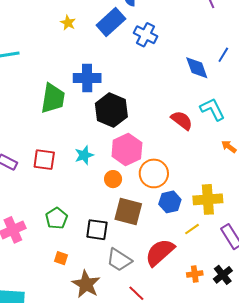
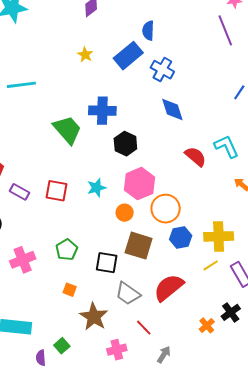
blue diamond: (197, 68) -> (172, 110), moved
green trapezoid: (53, 98) -> (67, 130), turned -52
black hexagon: (111, 110) -> (125, 144), size x0.7
yellow line: (192, 229) -> (211, 265), moved
orange cross: (195, 274) -> (207, 325), moved, turned -35

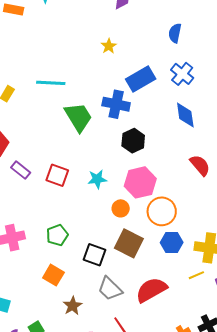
blue rectangle: (128, 56) -> (141, 79), moved
cyan line: (21, 85) -> (51, 83), moved
orange square: (70, 290) -> (53, 275), size x1.5
brown star: (94, 317) -> (73, 306), size x0.7

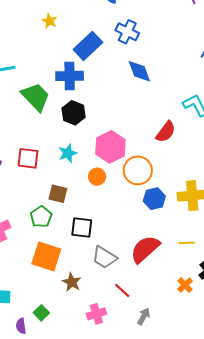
black hexagon: (133, 141) -> (74, 113), moved
red semicircle: (200, 165) -> (166, 132), moved, turned 90
brown square: (129, 243) -> (58, 194), moved, size x0.7
orange square: (53, 275) -> (46, 256), size x1.4
yellow line: (196, 275) -> (187, 243), moved, turned 35

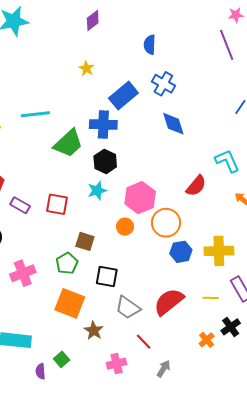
green trapezoid: (36, 97) -> (68, 143), turned 88
cyan star: (68, 153) -> (97, 190), moved

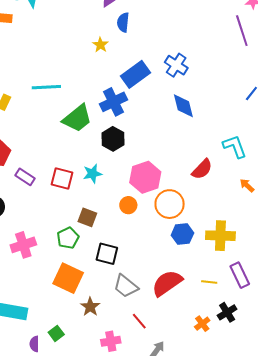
blue semicircle: (150, 45) -> (123, 22), moved
blue cross: (103, 124) -> (113, 102), turned -32
cyan star: (97, 190) -> (92, 174), moved

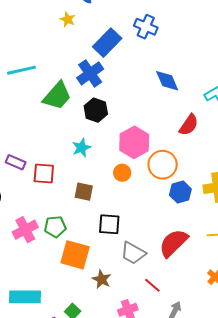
blue diamond: (183, 106) -> (167, 81), moved
red square: (62, 178) -> (44, 174), moved
green pentagon: (68, 238) -> (55, 227), moved, turned 30

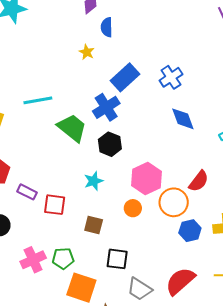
blue cross: (146, 27) -> (171, 77), moved, turned 30
green trapezoid: (57, 96) -> (72, 128), turned -96
red semicircle: (189, 125) -> (199, 181), moved

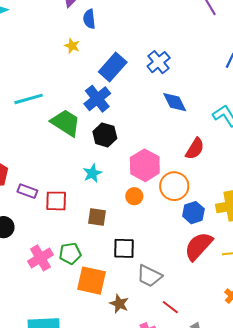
red semicircle: (199, 181) -> (195, 149), moved
red semicircle: (180, 281) -> (198, 246), moved

